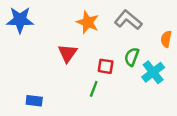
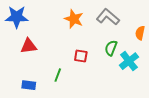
red triangle: (68, 53) -> (29, 46), moved, turned 48
red square: (106, 66) -> (81, 56), moved
green line: (94, 89) -> (58, 75), moved

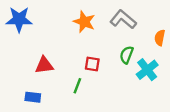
red triangle: (29, 46) -> (44, 65), moved
green line: (58, 75) -> (77, 86), moved

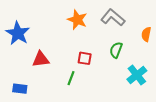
blue star: (19, 19) -> (18, 33), moved, turned 30
cyan cross: (147, 70) -> (137, 75), moved
blue rectangle: (33, 97) -> (20, 89), moved

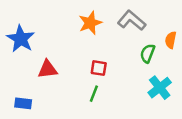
orange star: (77, 20) -> (90, 23), turned 30
green semicircle: (116, 50) -> (147, 53), moved
green line: (71, 78) -> (94, 94), moved

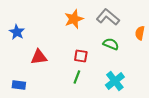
blue star: (21, 39) -> (17, 32), size x0.7
green semicircle: (147, 53) -> (111, 44), moved, turned 91
cyan cross: (160, 88) -> (115, 81), moved

